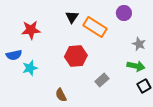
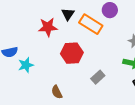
purple circle: (124, 13) -> (110, 10), moved
red star: (31, 30) -> (48, 27), moved

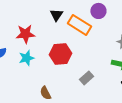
red star: (48, 27) -> (25, 34), moved
cyan star: (26, 65) -> (26, 58), moved

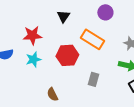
orange rectangle: (79, 25) -> (92, 39), moved
gray rectangle: (86, 78) -> (93, 79), turned -32

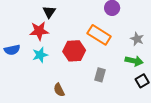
black triangle: (63, 16) -> (49, 12), moved

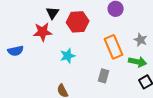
orange rectangle: (99, 35) -> (114, 47), moved, turned 35
red hexagon: (74, 51) -> (78, 22), moved
cyan star: (40, 55) -> (68, 56), moved

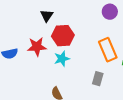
red hexagon: (78, 22) -> (63, 36), moved
red star: (43, 32) -> (37, 47), moved

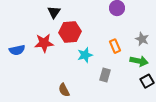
orange rectangle: (108, 50) -> (115, 46), size x0.6
cyan star: (62, 59) -> (85, 55), moved

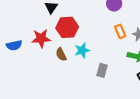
orange rectangle: (115, 46) -> (120, 31), moved
brown semicircle: (64, 90) -> (61, 54), moved

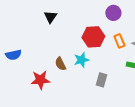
red hexagon: (67, 27) -> (93, 37), moved
red star: (41, 38) -> (40, 80), moved

